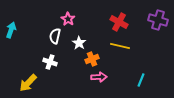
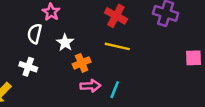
cyan line: (141, 80) -> (115, 90), moved

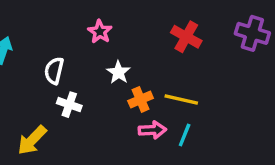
white semicircle: (35, 34) -> (54, 71), moved
yellow line: (117, 46) -> (181, 99), moved

